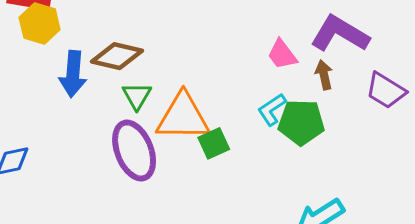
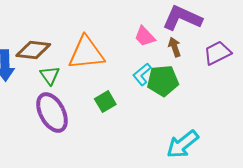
purple trapezoid: (386, 90) -> (217, 53), turned 128
orange triangle: (183, 117) -> (86, 53), moved

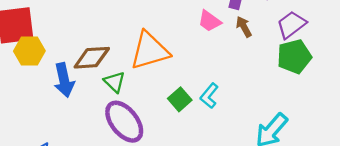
cyan L-shape: (142, 74) -> (209, 96), moved
green pentagon: (163, 81) -> (294, 56), moved

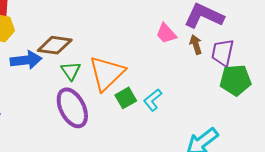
purple trapezoid: (291, 25) -> (223, 53), moved, turned -52
orange triangle: (150, 51) -> (107, 73), moved, turned -39
blue arrow: (64, 80) -> (26, 60), turned -96

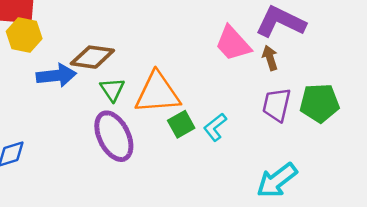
pink trapezoid: (166, 33) -> (233, 44), size x1.4
purple trapezoid: (223, 53) -> (277, 105), moved
orange triangle: (107, 73) -> (157, 93), turned 39

